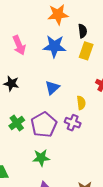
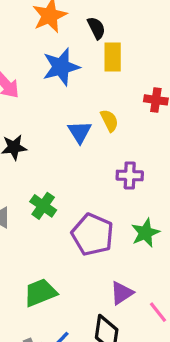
yellow semicircle: (81, 103) -> (109, 121), moved
purple pentagon: (44, 125) -> (93, 235), moved
green star: (41, 158) -> (145, 233), moved

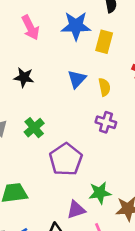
yellow rectangle: (113, 57) -> (104, 42), moved
yellow semicircle: (109, 121) -> (104, 87), moved
green star: (145, 233) -> (100, 193), moved

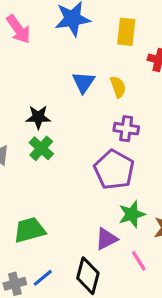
yellow rectangle: (104, 42) -> (126, 32), moved
black star: (24, 77) -> (38, 117), moved
purple pentagon: (66, 159) -> (114, 170), moved

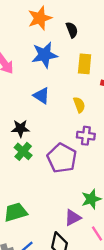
blue triangle: (83, 82) -> (41, 96), moved, turned -30
purple pentagon: (114, 170) -> (62, 158), moved

